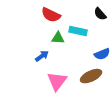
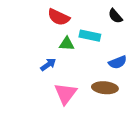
brown ellipse: (91, 76) -> (105, 88), turned 30

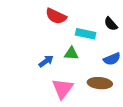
black semicircle: (115, 16) -> (111, 24), moved
green triangle: (67, 44) -> (71, 53), moved

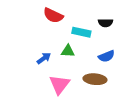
black semicircle: (111, 24) -> (105, 23), turned -48

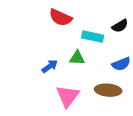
black semicircle: (105, 23) -> (120, 26), turned -32

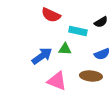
blue arrow: (50, 66) -> (42, 56), size x1.5
pink triangle: (68, 96) -> (57, 81), turned -45

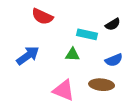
red semicircle: (51, 15) -> (42, 16), moved
blue arrow: (42, 56) -> (28, 56), moved

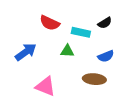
red semicircle: (42, 16) -> (50, 23), moved
pink triangle: (64, 90) -> (45, 86), moved

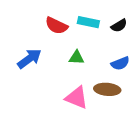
cyan rectangle: (81, 32) -> (88, 22), moved
pink triangle: (45, 86) -> (77, 98), moved

